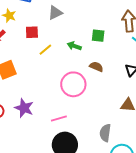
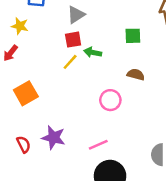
red square: (32, 32) -> (73, 40), moved
green arrow: (74, 46) -> (93, 52), moved
pink circle: (73, 84) -> (110, 100), size x0.7

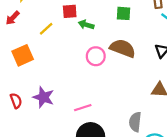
yellow line: (70, 62) -> (46, 29), moved
brown semicircle: (136, 74) -> (123, 48), size x1.6
pink circle: (110, 100) -> (96, 56), moved

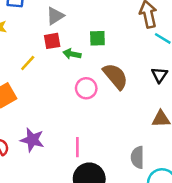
green square: (123, 13) -> (97, 38), moved
brown semicircle: (123, 48) -> (115, 76), turned 35
pink line: (83, 108) -> (77, 147), turned -66

